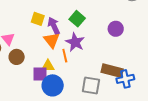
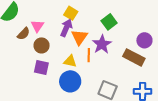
purple arrow: (54, 26) -> (66, 28), moved, turned 36
brown rectangle: (112, 71) -> (134, 57), moved
purple square: (40, 74) -> (41, 68), moved

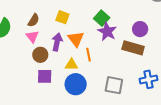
purple arrow: (66, 28) -> (57, 42), moved
brown semicircle: (24, 34) -> (34, 20), moved
purple star: (102, 44) -> (107, 32), moved

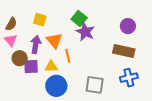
purple circle: (140, 29) -> (128, 26), moved
brown rectangle: (133, 48) -> (124, 51), moved
purple square: (45, 76) -> (31, 67), moved

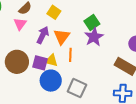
brown circle: (20, 58) -> (17, 62), moved, size x1.5
purple square: (31, 67) -> (40, 63), moved
gray square: (95, 85) -> (77, 88), moved

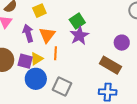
yellow square: (54, 12) -> (39, 11), turned 32
purple arrow: (43, 35) -> (28, 33), turned -42
yellow triangle: (51, 60) -> (37, 59), turned -48

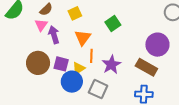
purple arrow: (28, 33) -> (54, 35), moved
purple star: (79, 35) -> (111, 65), moved
purple circle: (122, 43) -> (157, 45), size x1.5
yellow triangle: (37, 59) -> (79, 68), moved

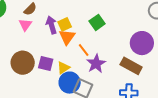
yellow square: (75, 13) -> (65, 24), moved
purple arrow: (54, 35) -> (51, 25), moved
orange line: (91, 56) -> (84, 50), moved, turned -40
blue circle: (72, 82) -> (70, 83), moved

